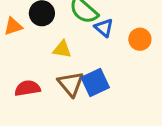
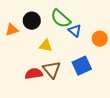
blue square: (95, 82) -> (82, 66), moved
red semicircle: (27, 88) -> (34, 74), moved

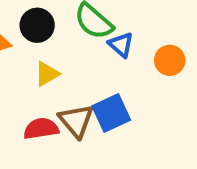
yellow triangle: (46, 46) -> (47, 74), moved, turned -40
blue square: (82, 66) -> (111, 113), moved

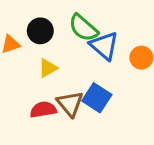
blue triangle: (121, 45) -> (104, 46), size x1.5
blue square: (111, 113) -> (97, 98), turned -32

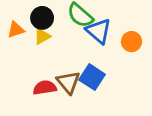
yellow triangle: (48, 68) -> (42, 36), moved

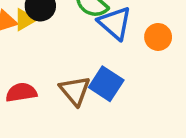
yellow triangle: (42, 36) -> (25, 20), moved
red semicircle: (45, 88) -> (21, 92), moved

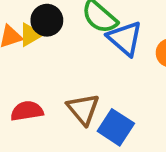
blue square: (106, 84) -> (116, 127), moved

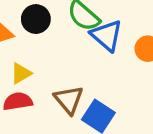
yellow triangle: (31, 35) -> (21, 73), moved

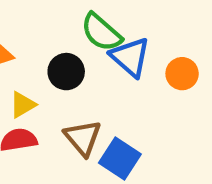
black circle: (36, 19) -> (66, 72), moved

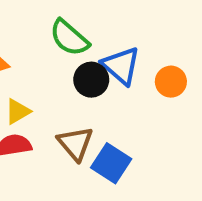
green semicircle: (101, 32) -> (69, 38), moved
black circle: (66, 72) -> (91, 80), moved

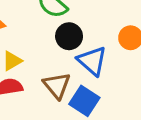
blue triangle: (121, 66) -> (92, 61), moved

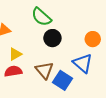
blue triangle: (92, 61) -> (83, 63), moved

